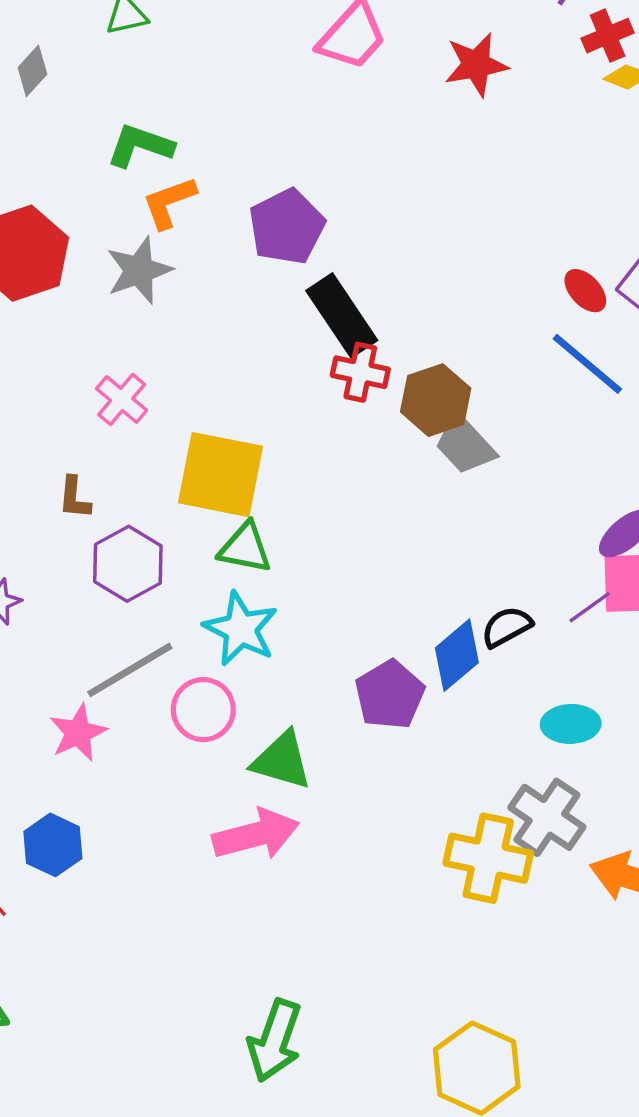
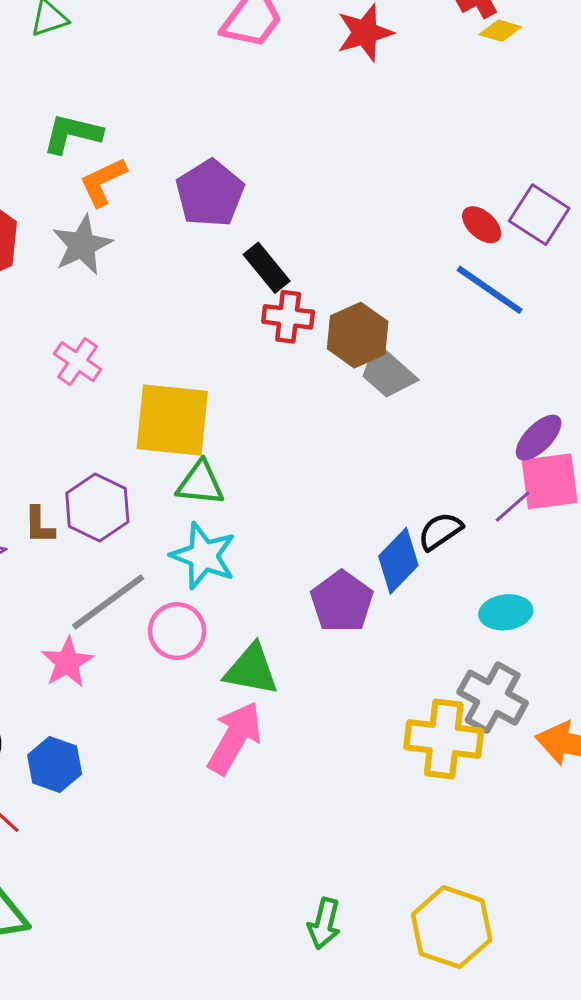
black rectangle: (342, 315) -> (267, 268), size x0.7
brown L-shape: (74, 498) -> (39, 525), moved
pink arrow: (256, 834) -> (235, 738), turned -40
green arrow: (275, 1041) -> (324, 923), moved, size x0.7

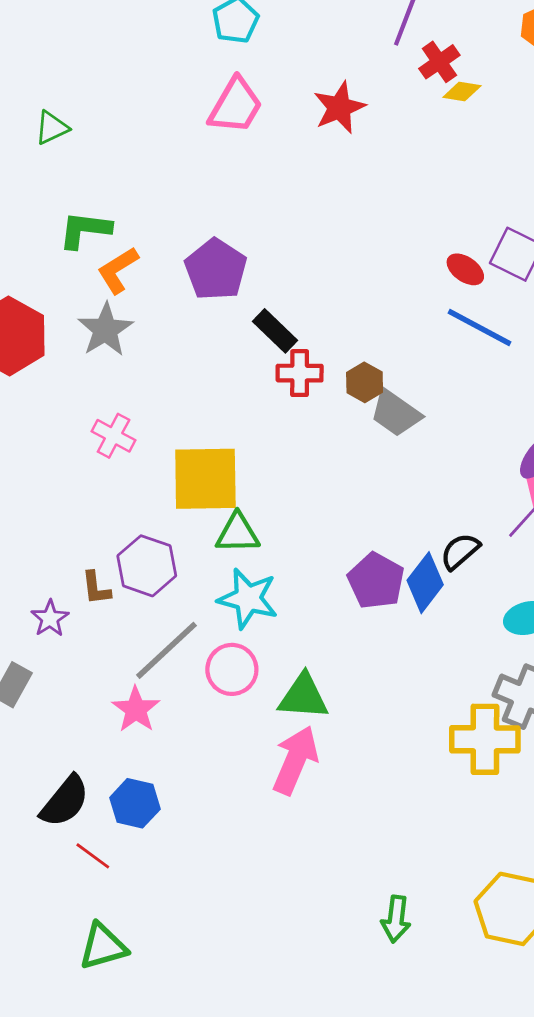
brown hexagon: (358, 335) -> (365, 382), size x0.7
purple pentagon: (342, 602) -> (376, 581), moved

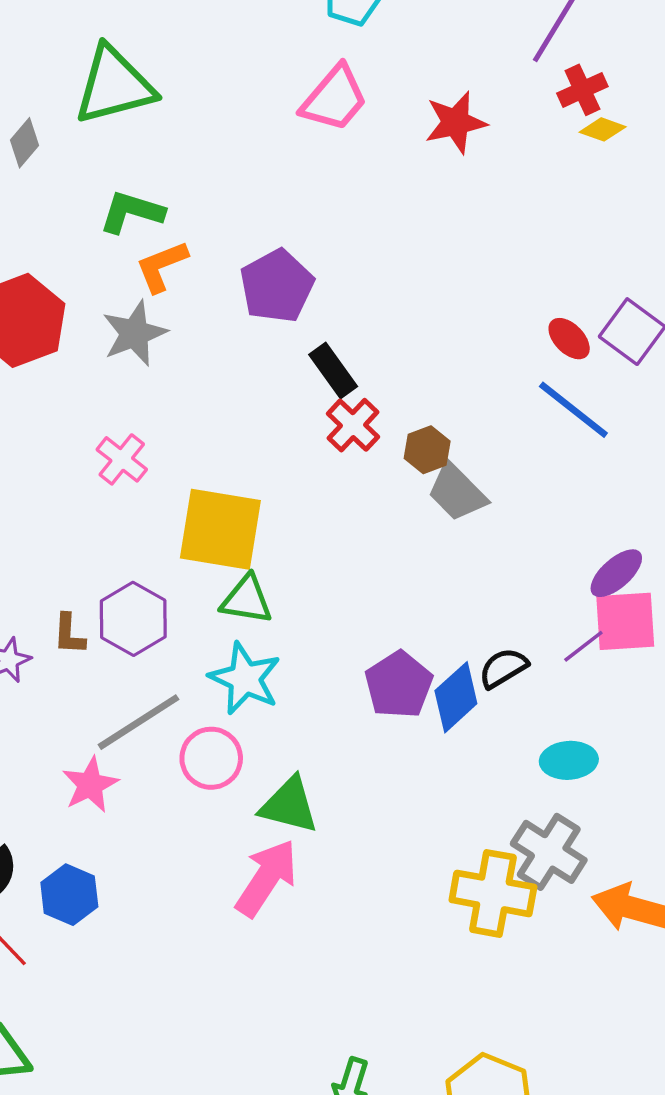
green triangle: (52, 128) -> (114, 85), size x2.0
red cross: (300, 373) -> (353, 425), turned 33

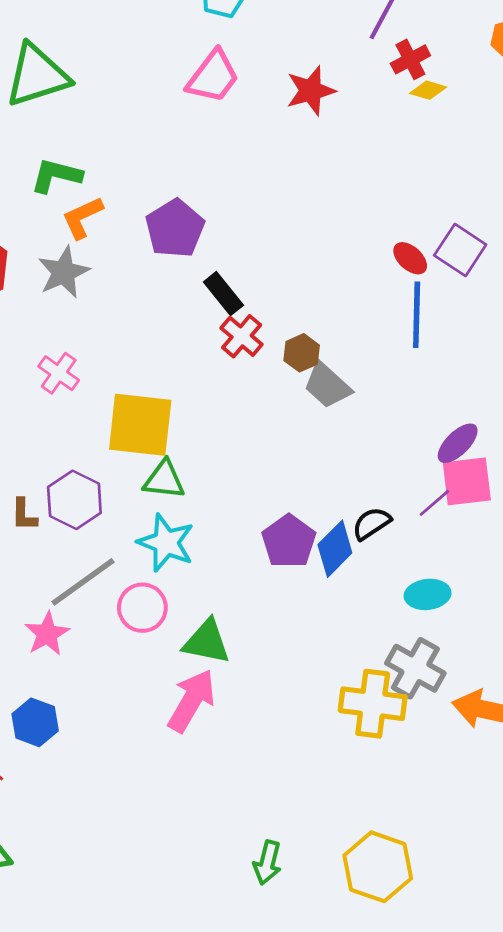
blue line: (573, 410) -> (417, 315), turned 56

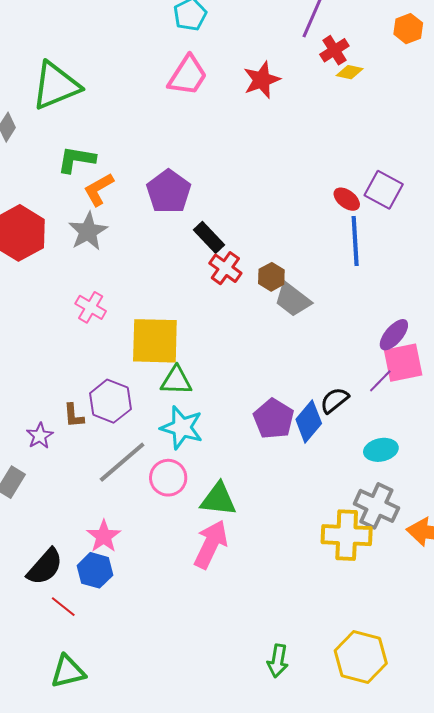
pink star: (47, 634) -> (104, 536), moved

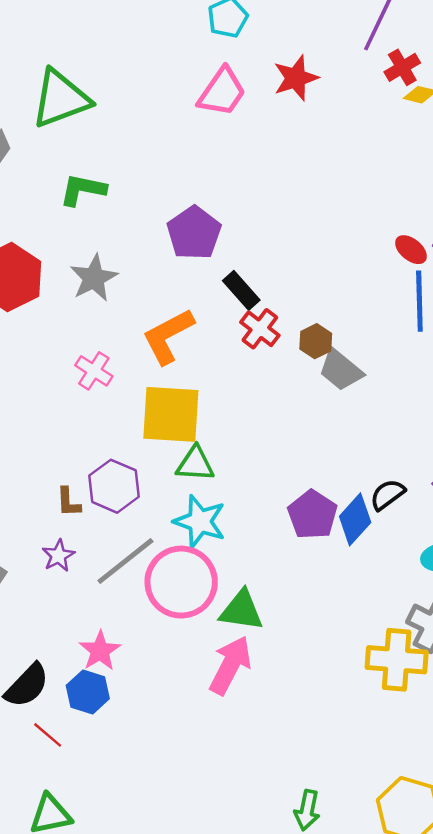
red star: (262, 80) -> (296, 78), moved
orange L-shape: (99, 189) -> (168, 336), moved, size x1.4
purple star: (40, 436) -> (58, 556), moved
pink circle: (168, 478) -> (181, 582), size x1.6

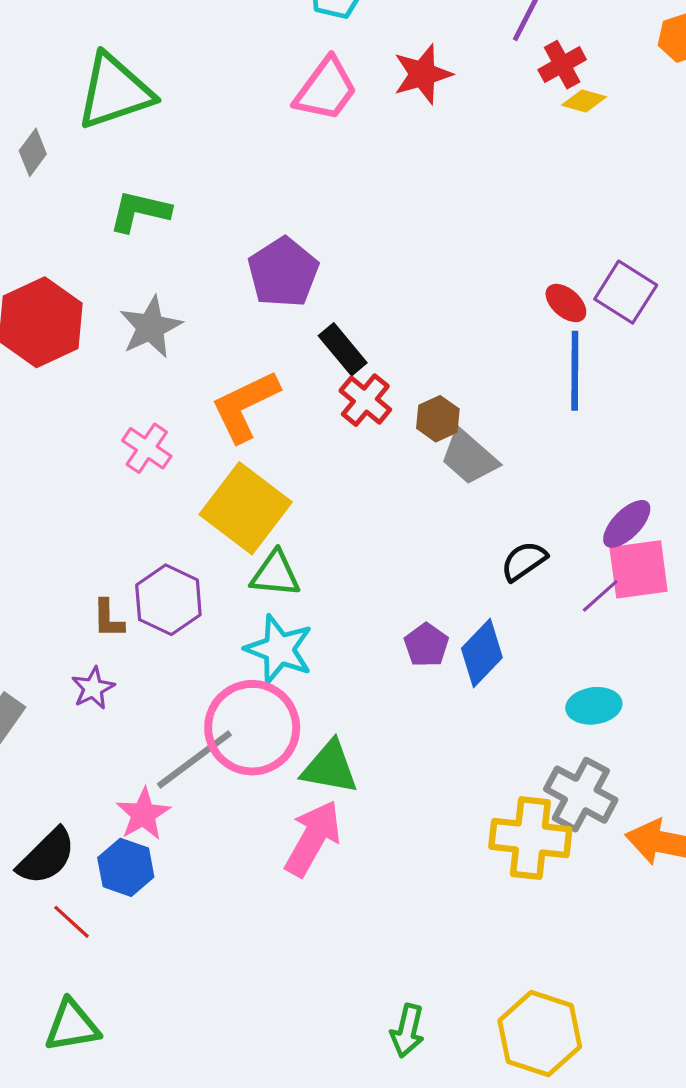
yellow square: (171, 414) -> (246, 508), turned 32
black semicircle: (387, 495) -> (524, 561), moved
purple pentagon: (312, 515) -> (426, 645), size x0.7
gray line: (125, 561) -> (194, 760), moved

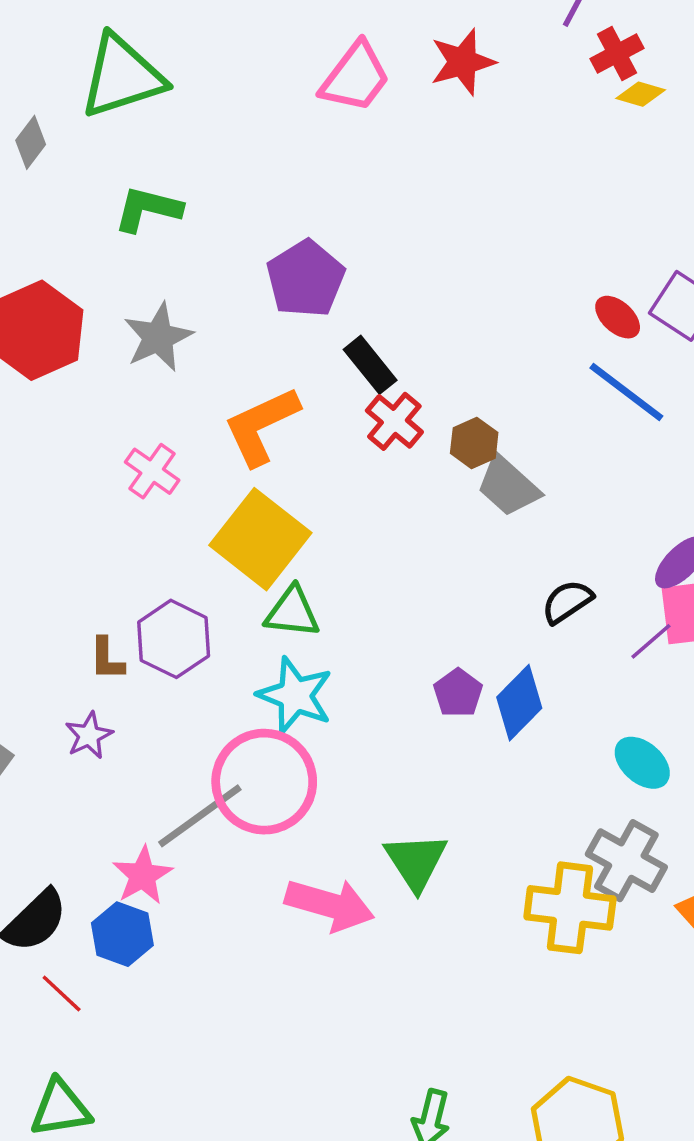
blue line: (575, 371) -> (626, 392), turned -54
cyan ellipse: (594, 706) -> (642, 763), turned 48
green triangle: (330, 767) -> (416, 861), moved, turned 46
pink arrow: (313, 838) -> (330, 905), turned 76

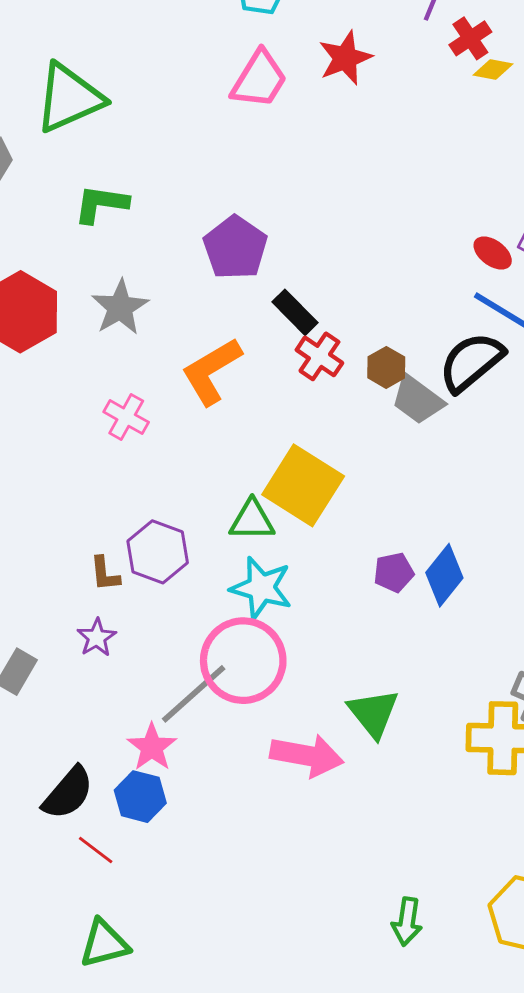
yellow square: (260, 539) -> (303, 485), moved
black semicircle: (567, 602) -> (471, 362), moved, size x1.6
purple pentagon: (458, 693) -> (394, 572), turned 30

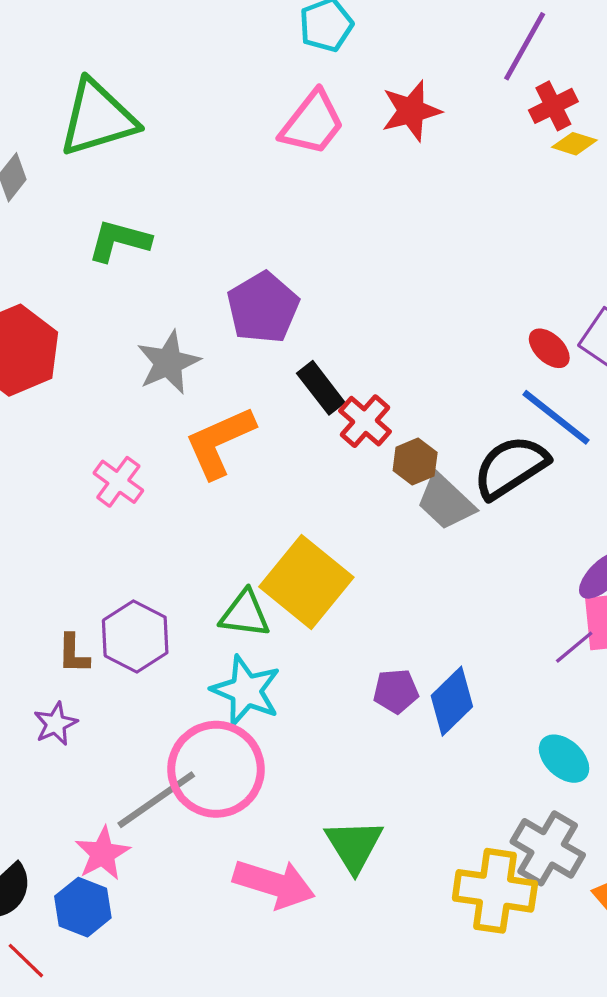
gray star: (120, 307) -> (168, 363), moved
red cross: (319, 356) -> (365, 421), moved

